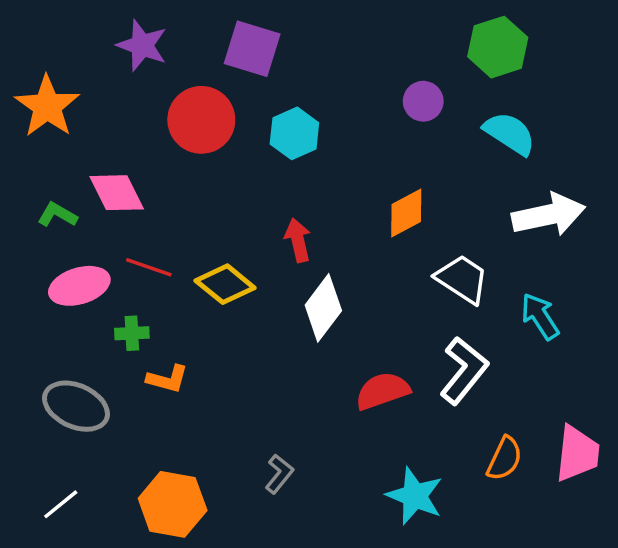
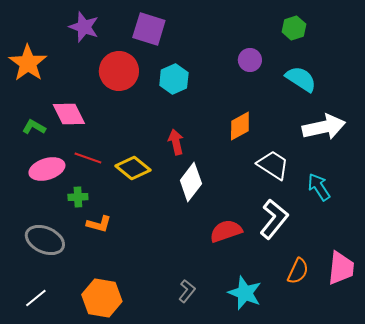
green hexagon: (498, 47) -> (294, 28), size x0.7
gray L-shape: (279, 474) -> (187, 291), moved

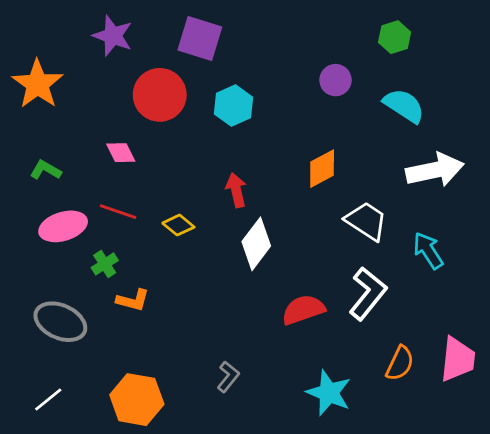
pink diamond: (69, 114) -> (121, 153), moved, size x0.7
yellow diamond: (133, 168) -> (178, 225), size x0.7
green cross: (78, 197) -> (105, 264), turned -30
gray L-shape: (187, 291) -> (228, 377), moved

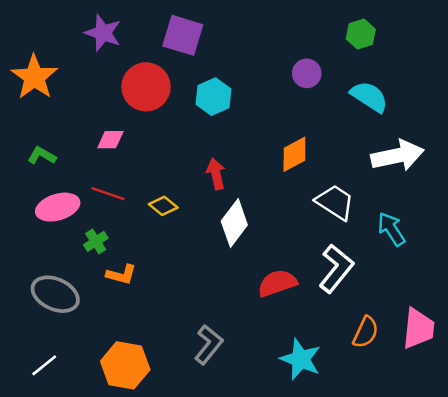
pink diamond: (121, 153) -> (110, 140), turned -64
gray L-shape: (228, 377) -> (209, 345), size x1.4

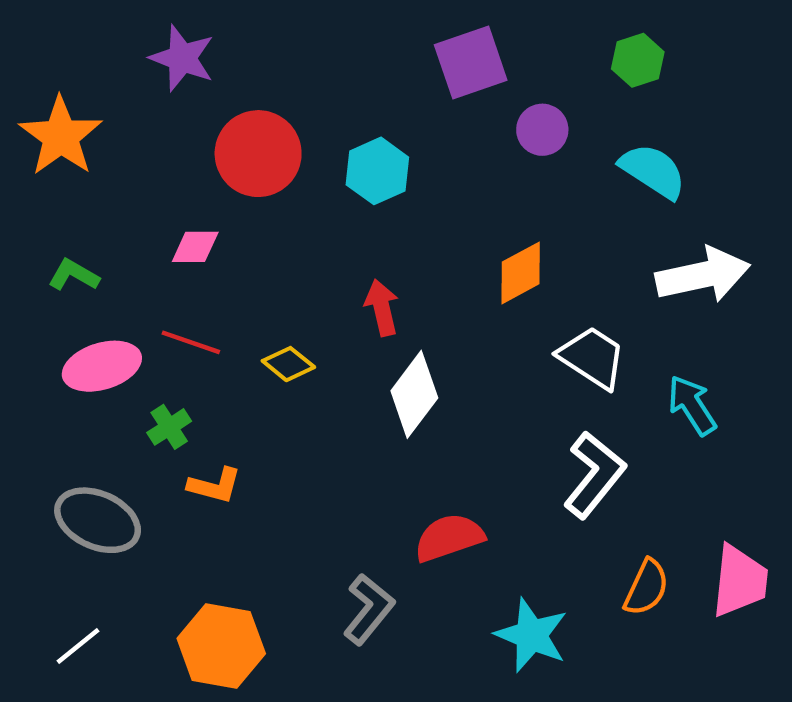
purple square: (183, 35) -> (471, 62), moved, turned -36
red semicircle: (277, 283) -> (449, 538), moved

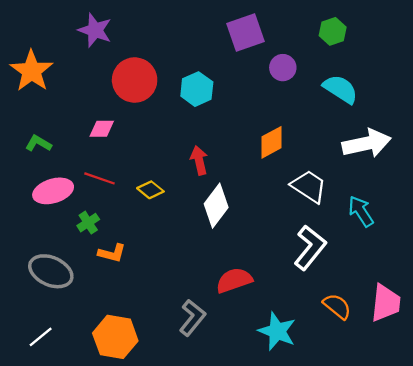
orange semicircle: (646, 587) -> (337, 306), turned -76

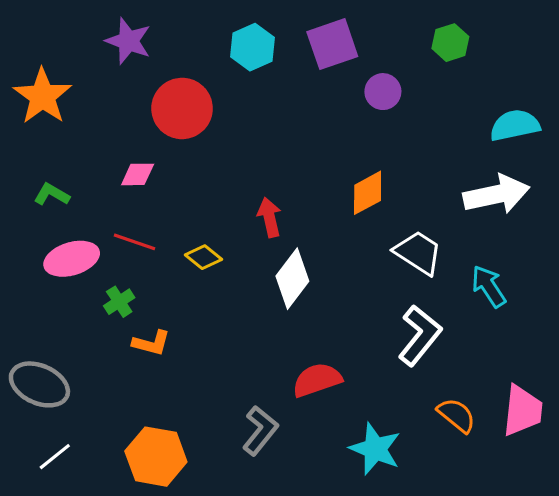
cyan hexagon: (197, 89) -> (253, 47), moved
cyan semicircle: (341, 89) -> (515, 125), moved, turned -45
gray ellipse: (51, 271) -> (39, 384), moved

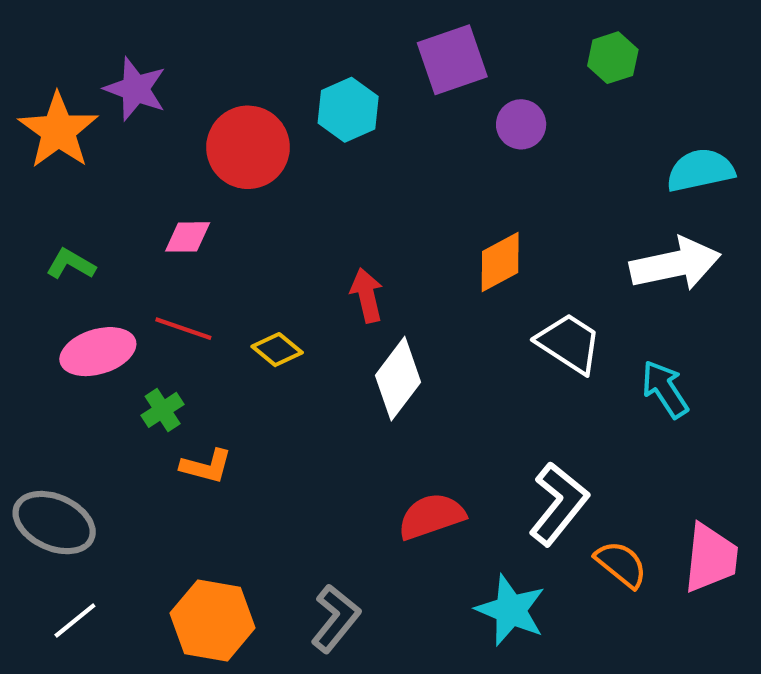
purple star: (128, 41) -> (135, 89), moved
cyan hexagon: (253, 47) -> (348, 110), moved
white L-shape: (420, 335) -> (559, 504), moved
gray L-shape: (260, 430) -> (336, 618), moved

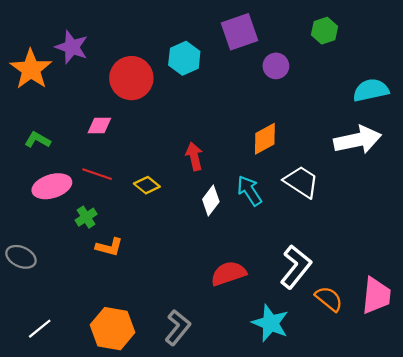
white diamond: (398, 379) -> (211, 201), size x0.7
cyan arrow: (665, 389) -> (249, 191), moved
gray ellipse: (54, 523) -> (21, 257), moved, size x0.7

